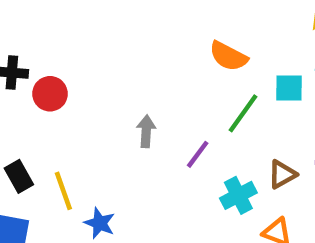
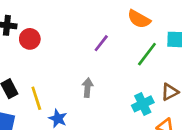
gray arrow: (146, 131) -> (88, 88), moved
purple line: (198, 154) -> (101, 43), moved

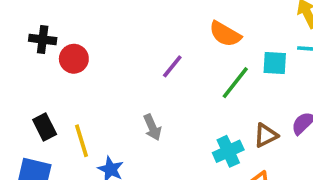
gray arrow: (88, 88) -> (152, 127), turned 150

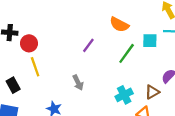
brown triangle: (266, 135) -> (152, 92), moved
yellow line: (81, 141) -> (35, 67), moved

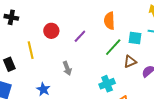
orange semicircle: (119, 25) -> (109, 21), turned 54
red circle: (29, 43) -> (51, 31), moved
brown triangle: (152, 92) -> (130, 62), moved

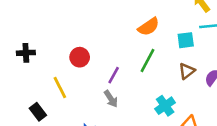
orange semicircle: (109, 21) -> (149, 27), turned -108
purple line: (80, 36) -> (114, 75), moved
green line: (113, 47) -> (148, 61), moved

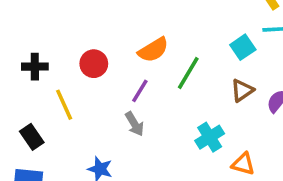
orange semicircle: (149, 27) -> (153, 50), moved
cyan square: (186, 40) -> (243, 47), turned -30
black cross: (26, 53) -> (35, 67), moved

